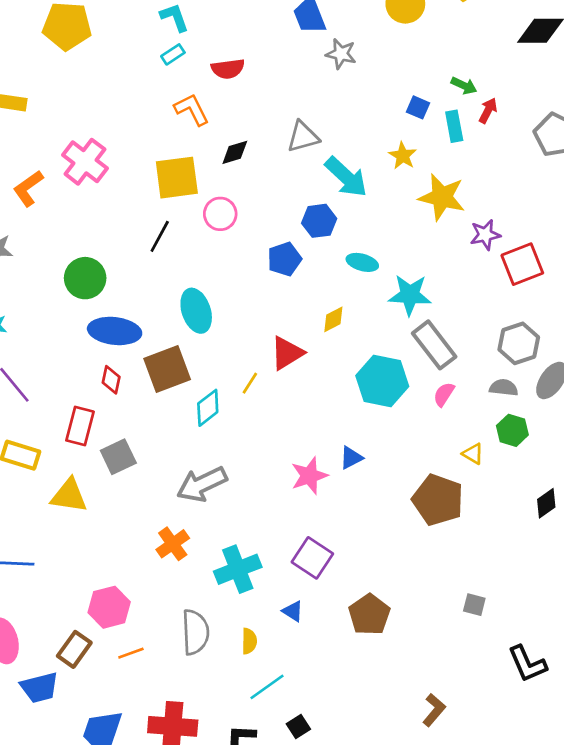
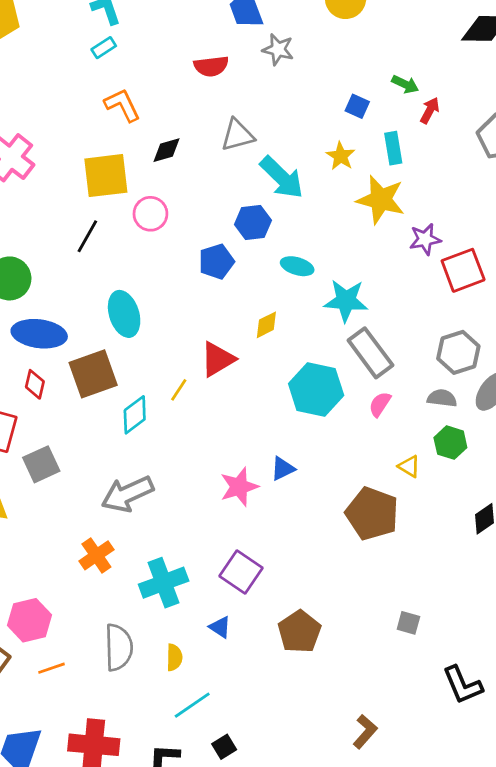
red semicircle: (228, 69) -> (211, 66), moved
cyan rectangle: (454, 126) -> (393, 148), moved

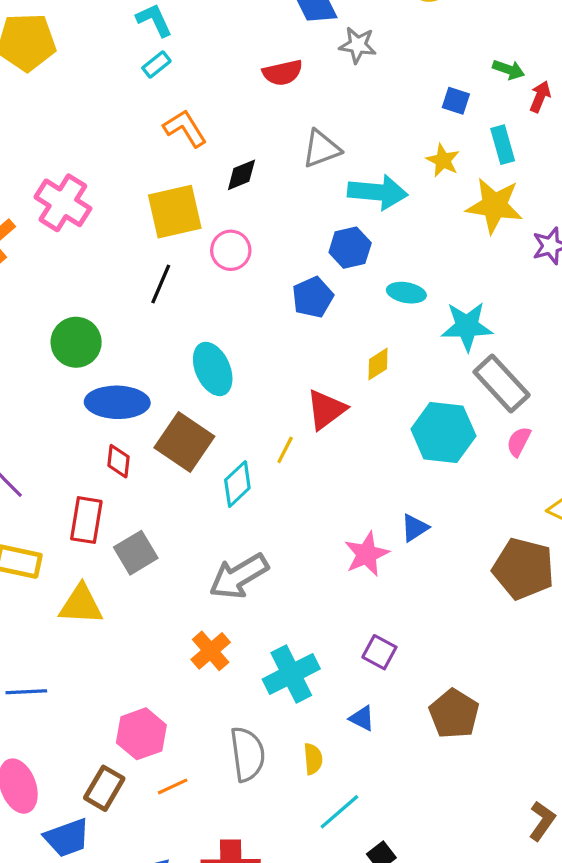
cyan arrow: (282, 177) -> (378, 192), turned -33
brown square: (93, 374) -> (184, 442), turned -30
purple square: (241, 572) -> (379, 652), size x0.7

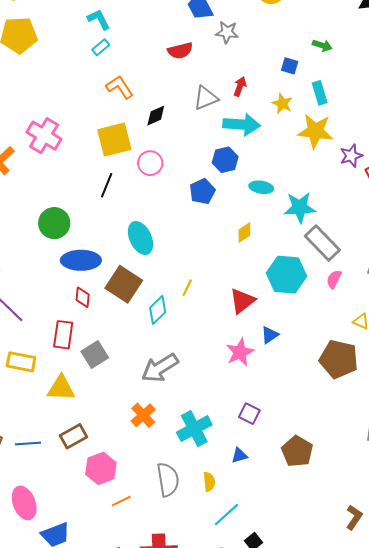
red arrow: (540, 97) -> (240, 86), moved
red triangle: (326, 410) -> (242, 301), moved
blue triangle: (362, 718) -> (239, 455), turned -42
brown rectangle: (104, 788) -> (74, 436), moved, turned 32

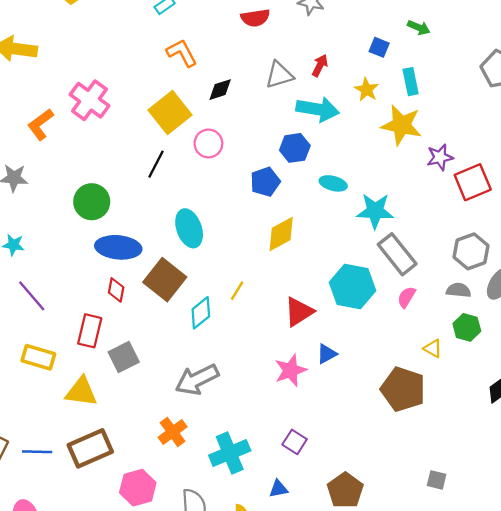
yellow square: (114, 140) -> (170, 113), turned -30
yellow diamond: (244, 233) -> (281, 234), moved, size x1.5
brown rectangle: (74, 436) -> (90, 448), size x1.4
pink hexagon: (101, 468) -> (138, 488), moved

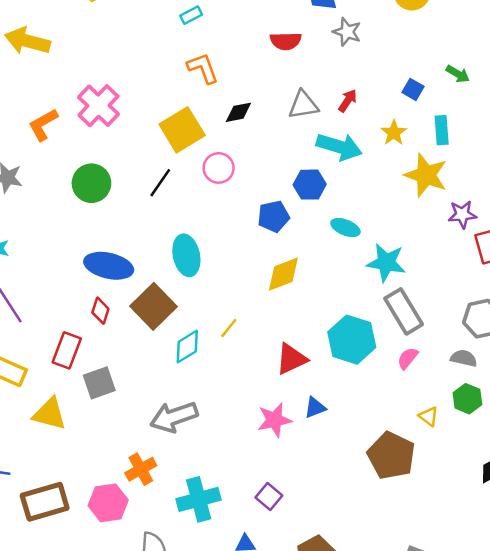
green circle: (92, 202) -> (91, 183), moved
brown rectangle: (90, 448) -> (45, 502), moved
pink hexagon: (138, 488) -> (108, 503), moved

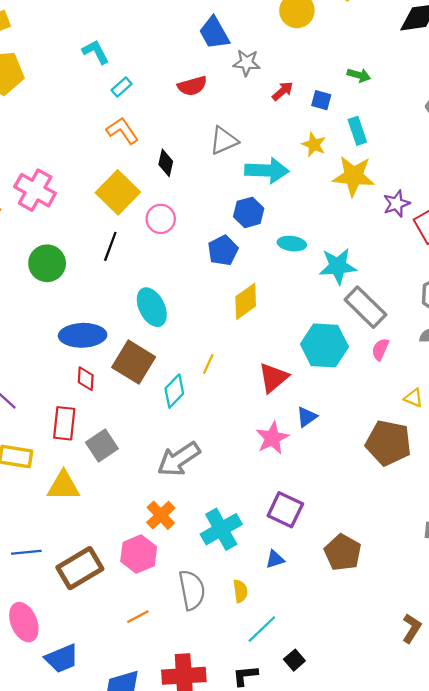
cyan rectangle: (191, 15) -> (122, 87), moved
red arrow: (348, 101) -> (283, 91), moved, turned 30
black diamond: (238, 112) -> (166, 163), turned -52
purple square: (269, 496) -> (285, 510), size x1.4

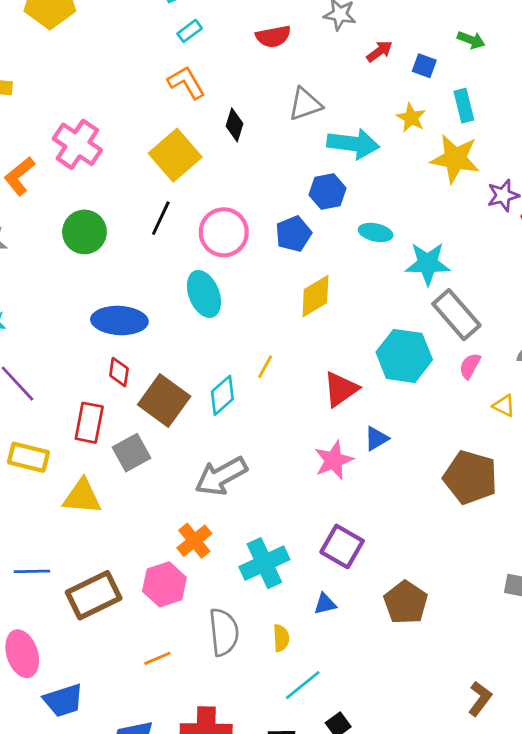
pink circle: (161, 219) -> (224, 232), moved, size x1.4
brown square: (134, 362) -> (164, 401), moved
yellow triangle: (413, 398) -> (504, 406), moved

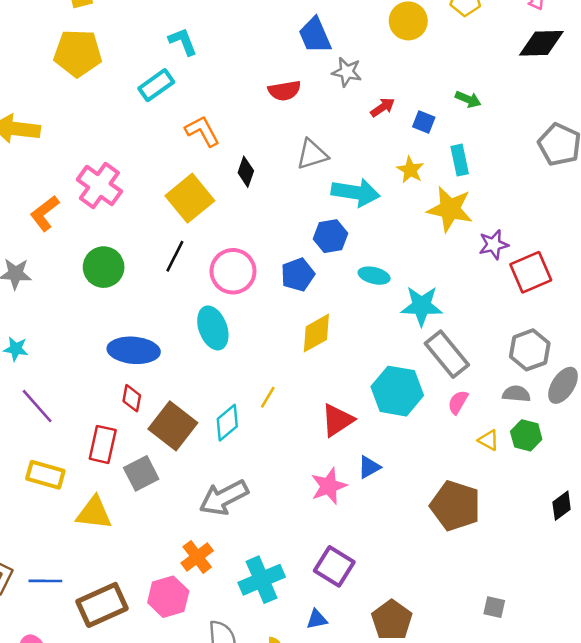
cyan rectangle: (190, 31) -> (156, 85), moved, size x1.5

